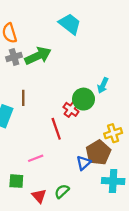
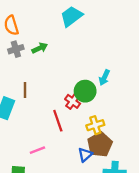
cyan trapezoid: (70, 24) -> (71, 16), turned -75
green arrow: (38, 56) -> (40, 48), size x0.6
yellow cross: (113, 133) -> (95, 125), moved

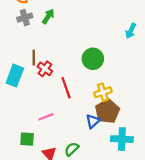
green arrow: (40, 48) -> (48, 16), turned -32
cyan arrow: (104, 78) -> (131, 31), moved
red cross: (73, 101) -> (45, 69), moved

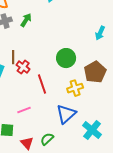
brown pentagon: (107, 111) -> (95, 72), moved
blue triangle: (93, 121) -> (66, 114), size x1.5
cyan cross: (122, 139) -> (92, 130), turned 36

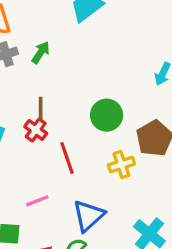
brown line: (13, 57) -> (41, 109), moved
blue triangle: (66, 114) -> (88, 216), moved

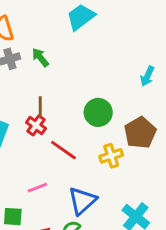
green arrow: (41, 52) -> (40, 57), turned -72
red line: (67, 158) -> (63, 150), turned -36

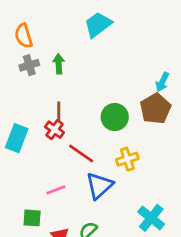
green arrow: (40, 57) -> (59, 64), turned 36
brown pentagon: (140, 133) -> (155, 109), moved
blue triangle: (82, 201) -> (99, 186), moved

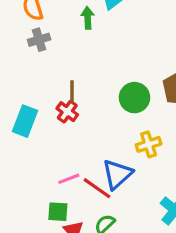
green arrow: (59, 64) -> (88, 18), moved
red line: (81, 153) -> (97, 188), moved
green square: (32, 218) -> (58, 212), moved

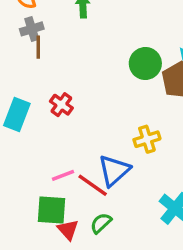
brown line: (72, 91) -> (38, 47), moved
green circle: (134, 98) -> (145, 64), moved
green square: (58, 212) -> (52, 210), size x1.4

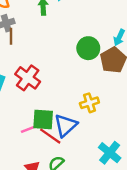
red cross: (61, 105) -> (28, 78), size x1.5
green square: (52, 210) -> (43, 119), moved

